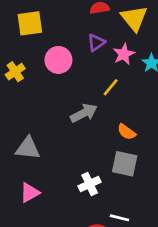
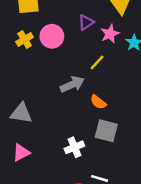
yellow cross: (15, 72) -> (25, 39), moved
orange semicircle: (127, 132) -> (98, 102), moved

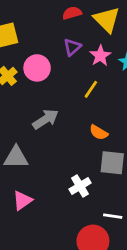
gray arrow: (72, 84) -> (46, 119), moved

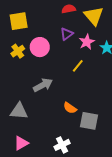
orange semicircle: (99, 132) -> (70, 108), moved
white cross: (80, 186) -> (62, 145), moved

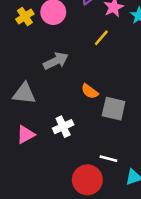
white cross: (62, 145) -> (63, 127), moved

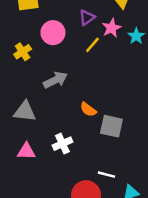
yellow cross: (25, 17) -> (23, 52), moved
yellow line: (101, 38) -> (92, 45), moved
pink triangle: (26, 135) -> (26, 151), turned 30

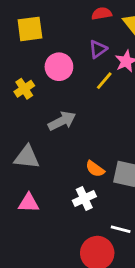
orange semicircle: (88, 109) -> (95, 169), moved
white cross: (62, 144) -> (84, 199), moved

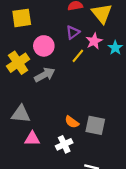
yellow cross: (24, 89) -> (18, 63), size x1.5
gray arrow: (62, 121) -> (45, 75), moved
pink triangle: (29, 203) -> (32, 139), moved

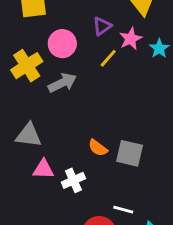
white cross: (64, 144) -> (73, 180), moved

